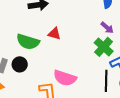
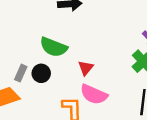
red triangle: (54, 34) -> (86, 68), moved, turned 48

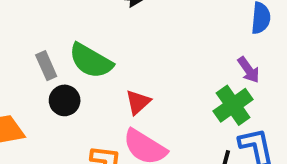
gray rectangle: (21, 73) -> (46, 66), moved, turned -56

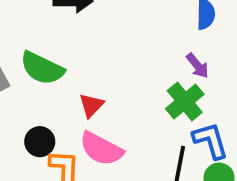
black circle: (65, 100) -> (40, 142), moved

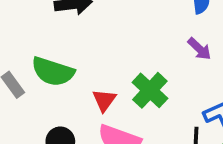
green cross: (185, 101) -> (150, 90), moved

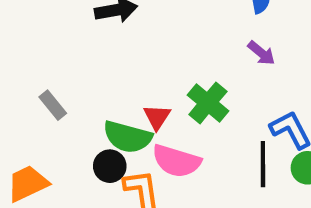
green semicircle: (53, 72) -> (128, 137), moved

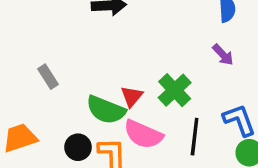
black line: (263, 164) -> (195, 137), moved
black circle: (110, 166) -> (78, 147), moved

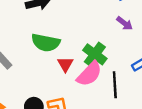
green semicircle: (106, 110) -> (46, 43), moved
pink semicircle: (143, 134) -> (89, 74), moved, turned -60

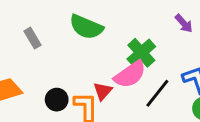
red triangle: (65, 64) -> (103, 91), moved
black line: (115, 85) -> (157, 93), turned 30

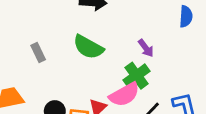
purple arrow: (184, 23) -> (146, 48), moved

